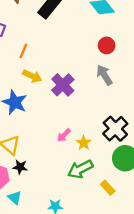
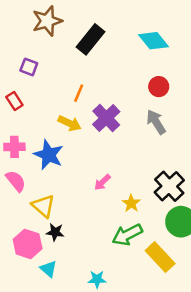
orange line: (23, 51) -> (79, 93), moved
purple cross: (63, 85) -> (106, 118), moved
pink arrow: (64, 135) -> (102, 182), moved
yellow rectangle: (108, 188) -> (160, 257), size x1.6

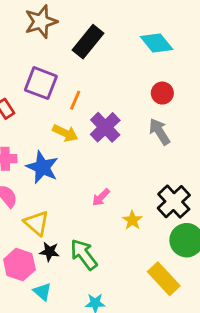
purple square: (29, 67) -> (41, 83), moved, size x1.6
green arrow: (127, 235) -> (84, 254), moved, turned 80

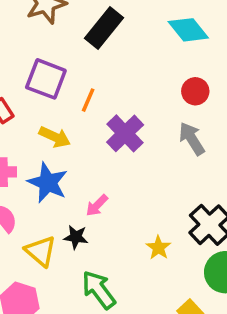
yellow arrow: (65, 133) -> (55, 137), moved
pink arrow: (101, 197) -> (97, 205), moved
black star: (49, 252) -> (76, 237), moved

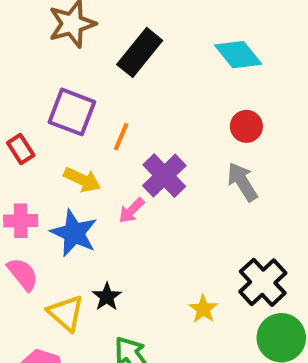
pink arrow: (97, 205) -> (131, 210), moved
black star: (76, 237) -> (107, 297), turned 30

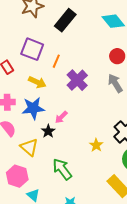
pink arrow: (131, 210) -> (61, 117), moved
blue star: (74, 233) -> (33, 108), turned -30
black star: (107, 297) -> (48, 131), moved

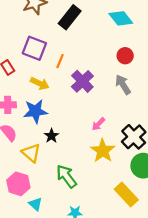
pink arrow: (61, 117) -> (98, 124), moved
yellow star: (96, 145) -> (103, 151), size x1.6

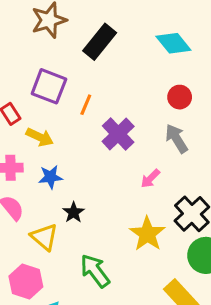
yellow arrow: (40, 83) -> (40, 137), moved
blue star: (35, 111) -> (50, 177), size x0.7
pink arrow: (98, 124) -> (150, 179), moved

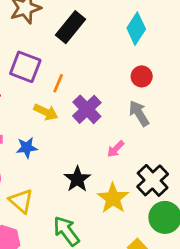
cyan diamond: (173, 43) -> (136, 29), turned 72
yellow arrow: (40, 137) -> (46, 112), moved
black star: (74, 212) -> (77, 179), moved, size x1.4

